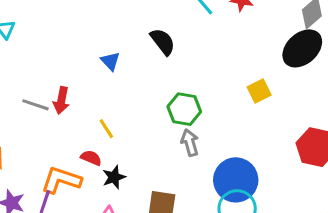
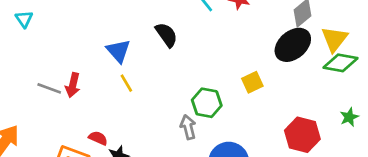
blue triangle: (110, 61) -> (118, 51), size x1.4
green hexagon: (184, 109) -> (207, 103), moved
yellow line: (106, 129) -> (126, 83), moved

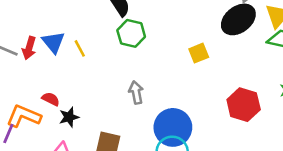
blue triangle: (118, 51) -> (53, 42), moved
green hexagon: (207, 103) -> (131, 33), moved

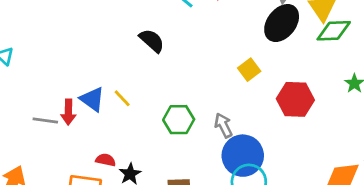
green hexagon: (131, 33) -> (179, 120), moved
gray arrow: (136, 93) -> (223, 125), moved
red hexagon: (244, 105) -> (295, 99), moved

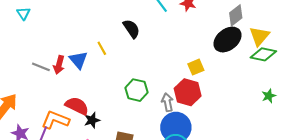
yellow line: (122, 98) -> (102, 48), moved
red hexagon: (295, 99) -> (188, 92), moved
red semicircle: (106, 160) -> (77, 106), size x1.6

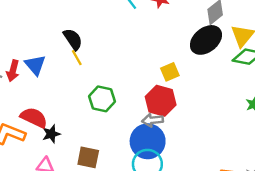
black semicircle: (131, 29) -> (73, 39), moved
yellow line: (102, 48) -> (77, 58), moved
gray arrow: (167, 102) -> (152, 120), moved, turned -84

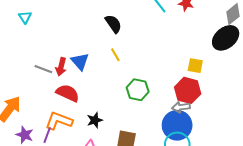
black semicircle: (73, 39) -> (113, 24), moved
yellow square: (170, 72) -> (195, 66), turned 35
red semicircle: (34, 118) -> (68, 93), moved

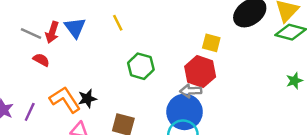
red semicircle: (68, 93) -> (41, 60), moved, size x0.6
orange L-shape: (59, 121) -> (65, 100), moved, turned 32

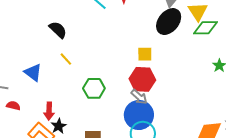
red arrow: (52, 32) -> (49, 111), moved
gray arrow: (191, 91) -> (139, 97), turned -120

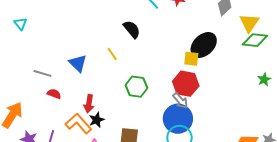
black ellipse: (169, 22) -> (204, 45), moved
black semicircle: (58, 30) -> (132, 29), moved

